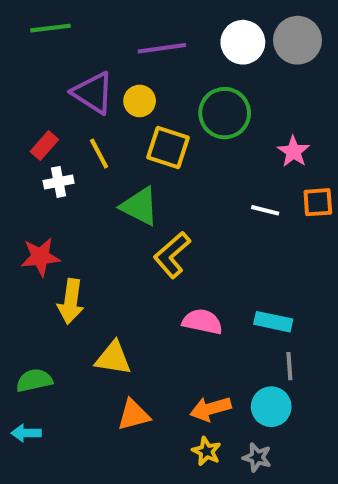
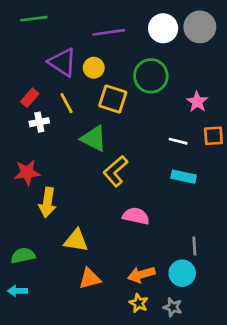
cyan rectangle: (273, 322) -> (184, 177), moved

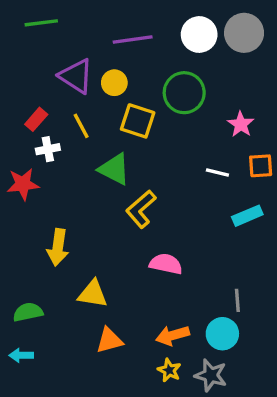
red star: (27, 172) -> (23, 184), moved
cyan rectangle: (184, 177) -> (247, 216), moved, turned -35
gray star: (173, 307) -> (211, 375), size x1.4

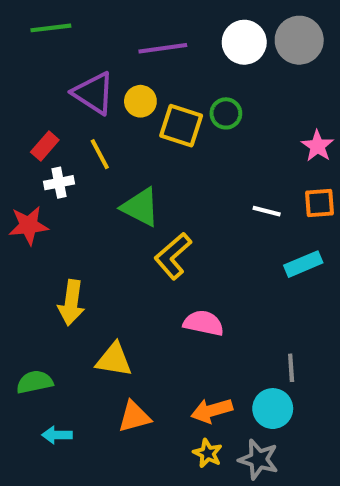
green circle: (184, 93) -> (226, 113), size x0.6
yellow square: (138, 121) -> (181, 126), moved
pink star: (241, 124) -> (317, 146), moved
cyan arrow: (21, 355) -> (57, 435), moved

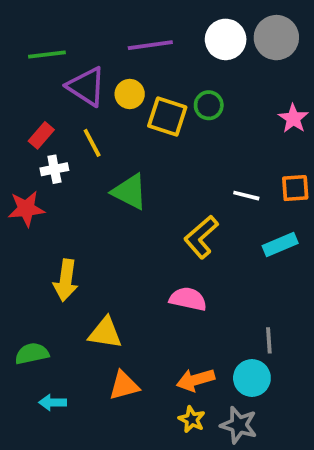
green line: (51, 28) -> (47, 54), moved
pink star: (317, 146) -> (293, 118), moved
yellow L-shape: (173, 256) -> (201, 237), moved

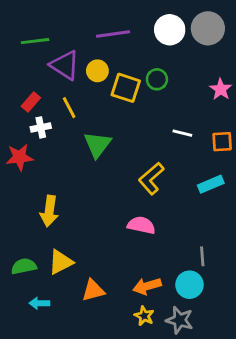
green triangle: (130, 192) -> (97, 144), turned 40
white line: (246, 196) -> (182, 133), moved
yellow triangle: (105, 333) -> (61, 262), moved, turned -36

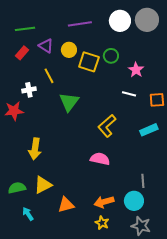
purple triangle: (65, 65) -> (46, 46), size x0.7
pink star: (221, 89) -> (136, 70), moved
red rectangle: (31, 102) -> (22, 53), moved
cyan arrow: (39, 303) -> (28, 214), turned 56
gray star: (180, 320) -> (141, 226), moved

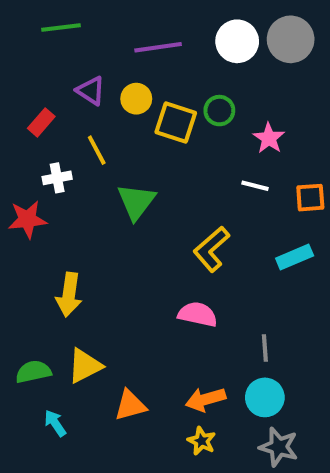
green line: (25, 29) -> (61, 27), moved
red rectangle: (22, 53) -> (41, 122), moved
gray line: (143, 181) -> (265, 348), moved

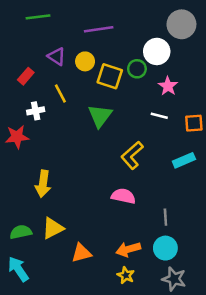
white circle: (237, 41) -> (157, 51), moved
green triangle: (136, 202) -> (100, 116), moved
cyan arrow: (55, 423) -> (18, 269), moved, size x1.5

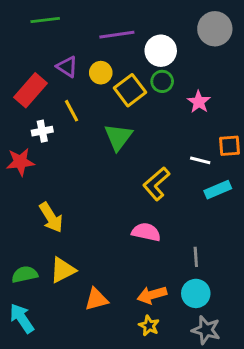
white circle: (157, 51) -> (161, 51), moved
red rectangle: (26, 76) -> (31, 90), size x1.6
yellow square: (110, 76) -> (130, 90), turned 35
white line: (159, 116) -> (200, 160), moved
yellow arrow: (43, 184) -> (51, 217), turned -40

